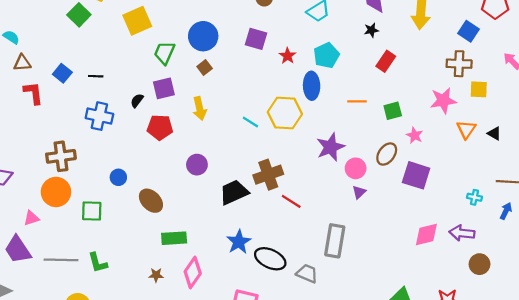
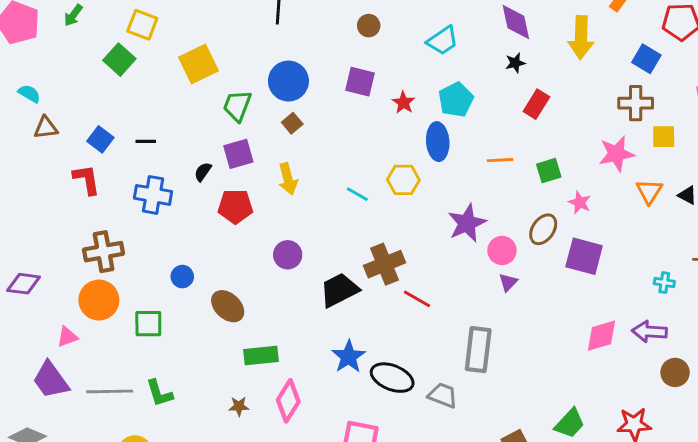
red L-shape: (33, 93) -> (87, 180), moved
yellow hexagon: (285, 113) -> (403, 180), size x0.7

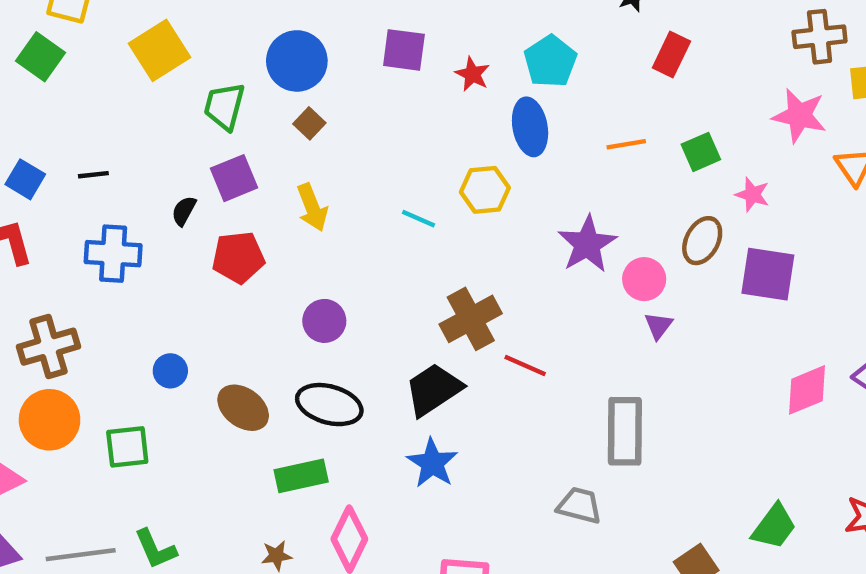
pink star: (616, 154) -> (799, 116), turned 30
black trapezoid: (339, 290) -> (433, 390), moved
black ellipse: (392, 378) -> (329, 405), moved

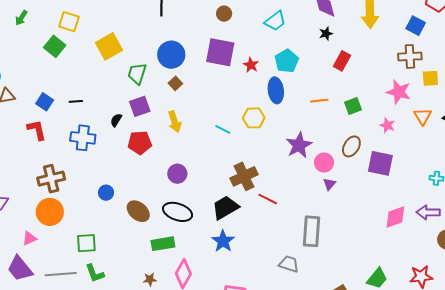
purple square: (404, 50) -> (220, 52), size x1.4
pink star: (752, 194) -> (387, 125), moved
green square: (127, 447) -> (86, 243), moved

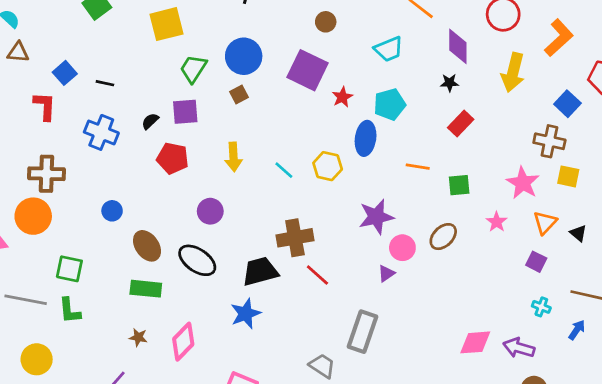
yellow arrow: (175, 122) -> (233, 157), moved
purple square: (380, 163) -> (536, 262), moved, size x0.6
purple triangle: (329, 184) -> (386, 273), moved
green rectangle: (163, 244) -> (146, 289), moved

